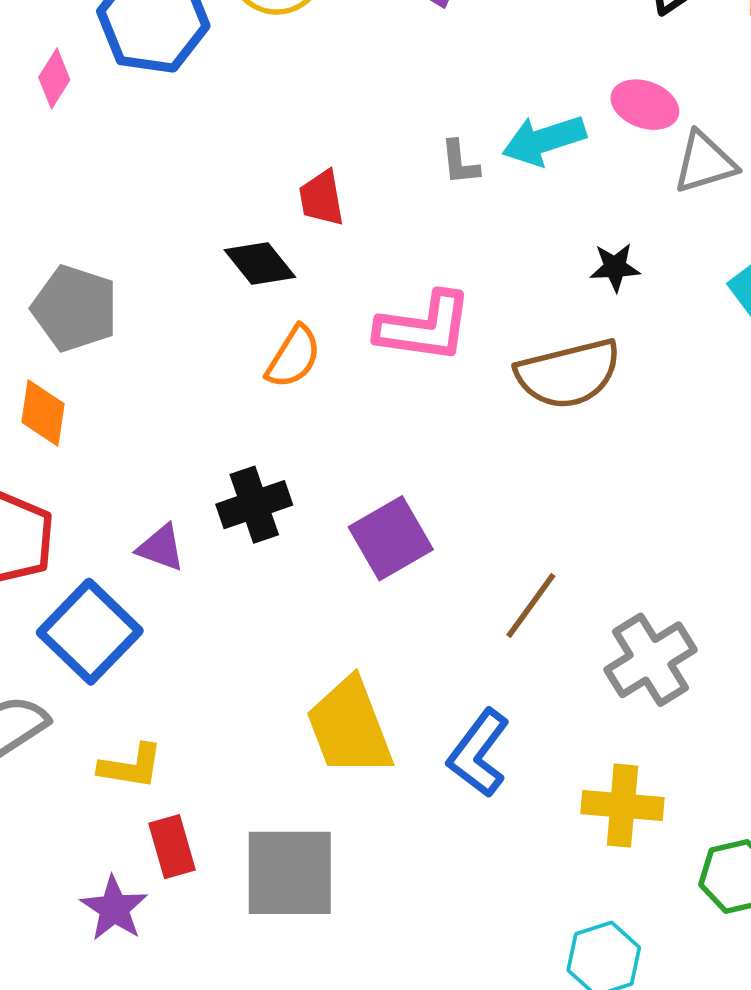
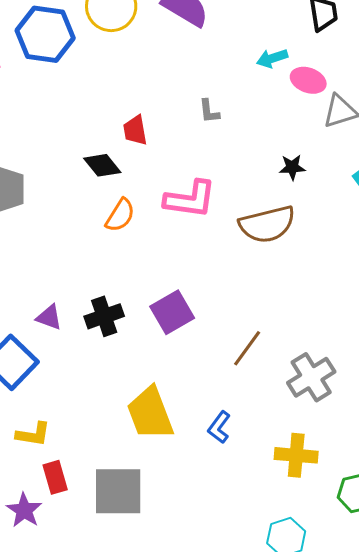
cyan arrow: (544, 140) -> (272, 58), moved, size x0.7
black cross: (254, 505) -> (104, 316), moved
blue L-shape: (479, 753) -> (219, 427), size x0.7

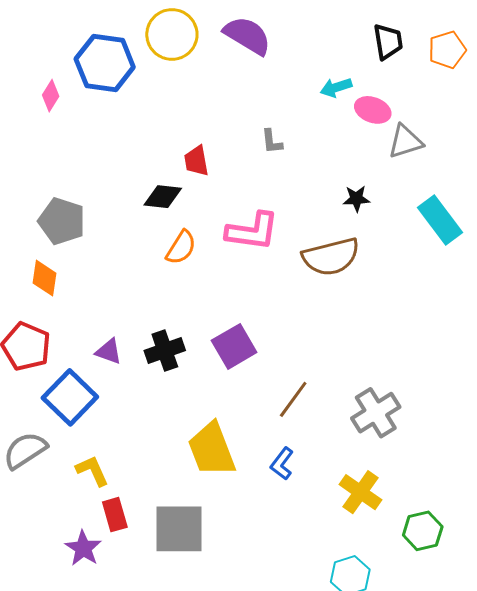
black diamond: (102, 165) -> (163, 197), turned -45
brown line: (247, 348) -> (293, 399), moved
yellow L-shape: (33, 434) -> (92, 471), turned -123
yellow cross: (296, 455) -> (360, 492), turned 30

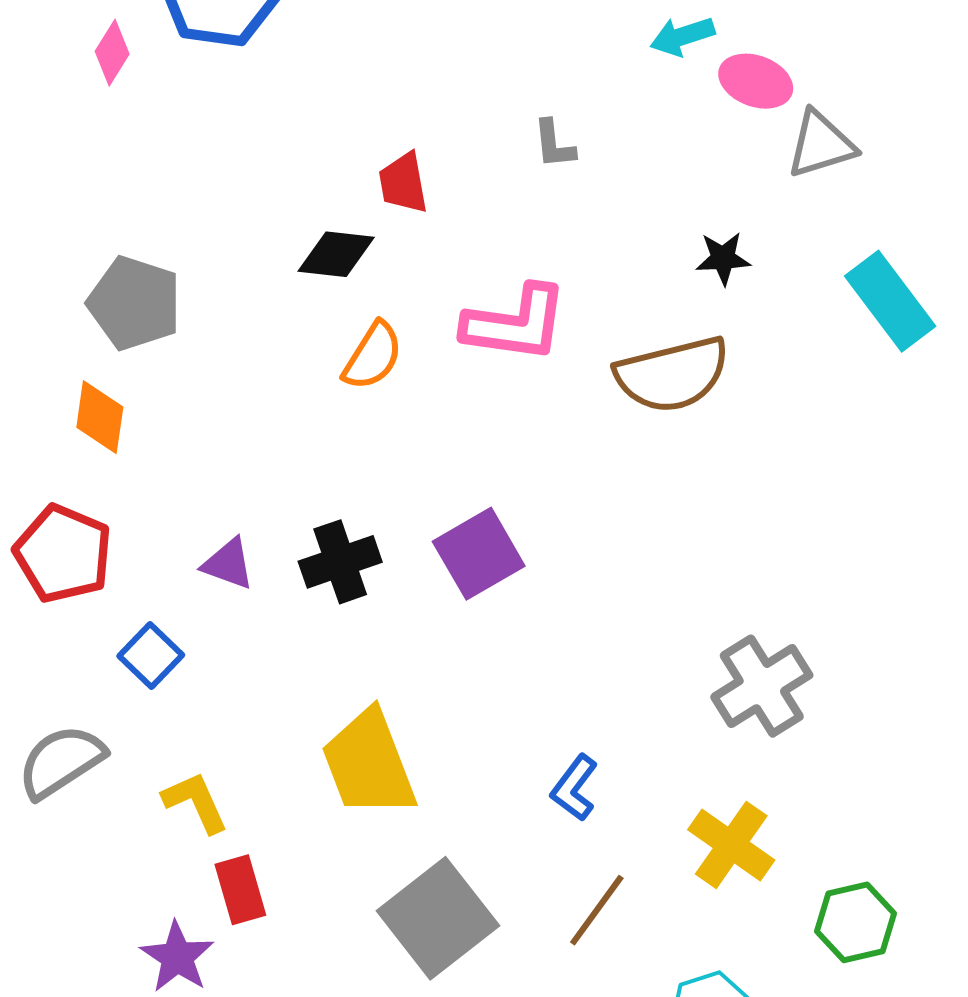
blue square: (70, 397) -> (151, 656), size x0.6
brown line: (293, 399) -> (597, 910), moved
yellow trapezoid: (212, 449) -> (369, 763), moved
gray square: (179, 529) -> (438, 918), moved, turned -38

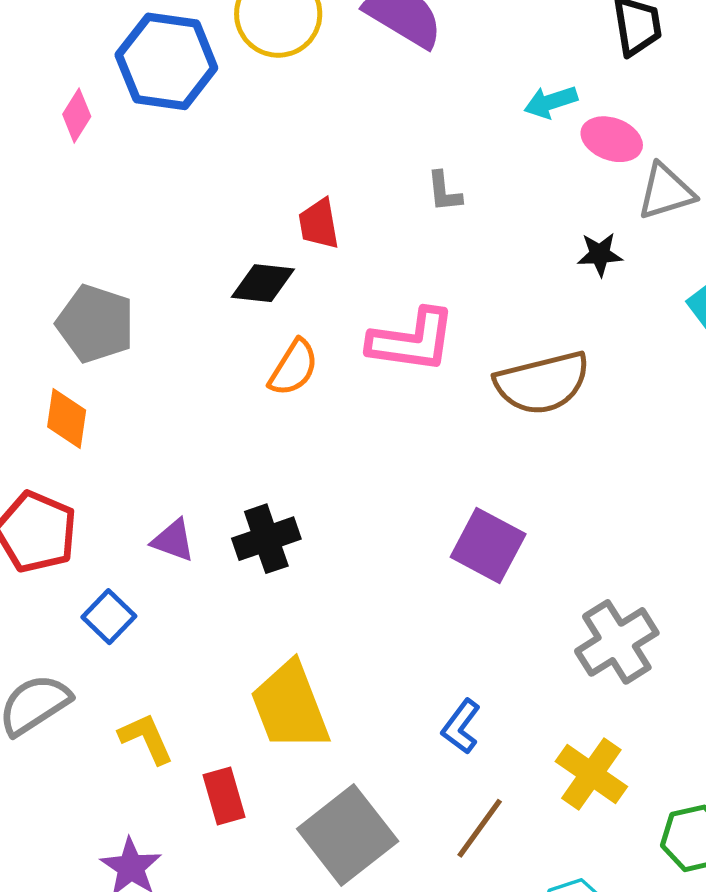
black star: (723, 258) -> (600, 254), moved
purple square: (479, 554) -> (488, 545), moved, turned -32
red rectangle: (240, 890) -> (224, 796), moved

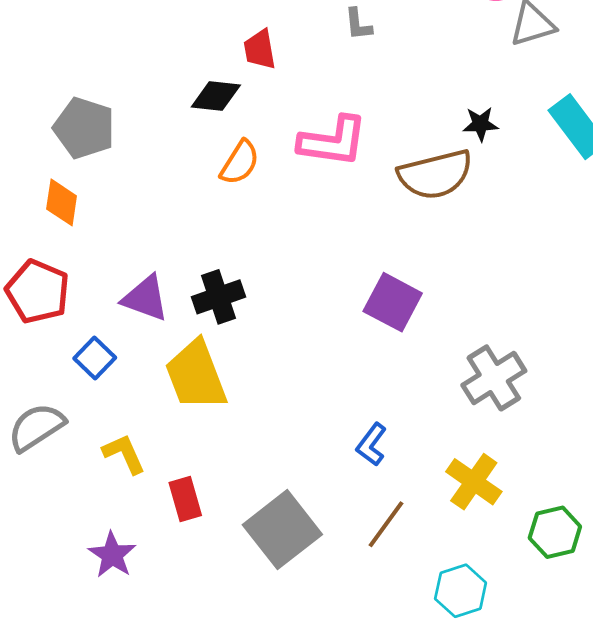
black star: (600, 254) -> (480, 124), moved
purple triangle: (173, 540) -> (145, 298), size x1.4
yellow trapezoid: (290, 706) -> (196, 375), moved

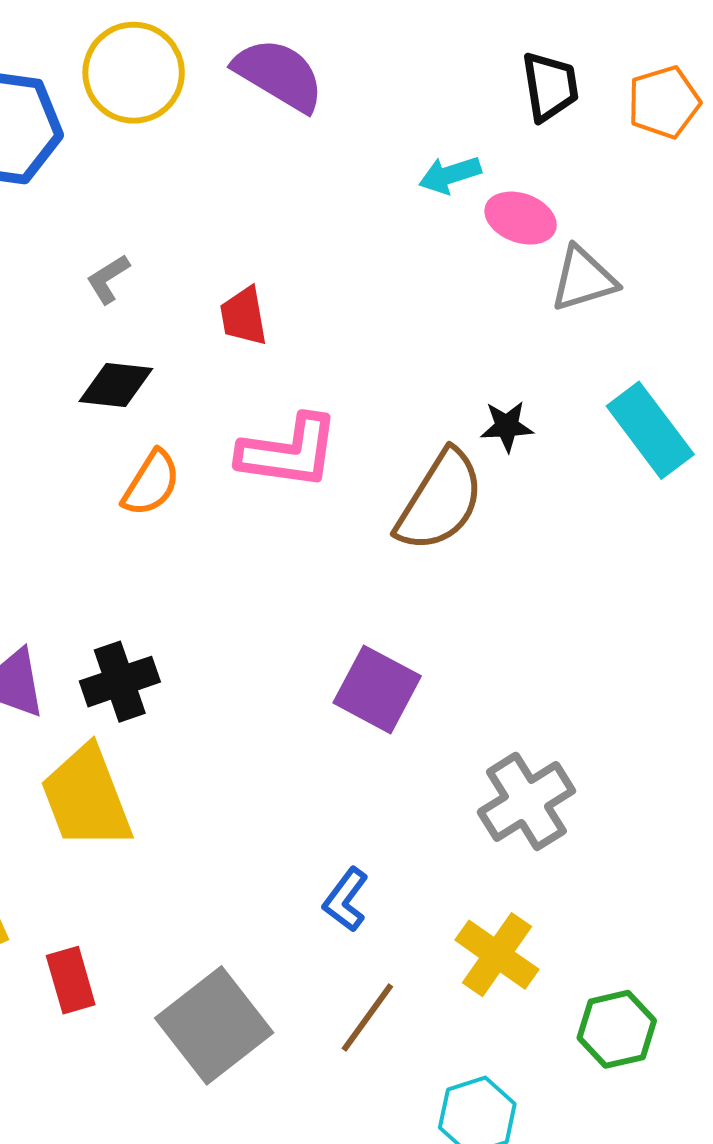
gray L-shape: (358, 24) -> (108, 279), moved, turned 64
red trapezoid: (260, 50) -> (244, 316), moved
brown semicircle: (435, 175) -> (440, 501), turned -44

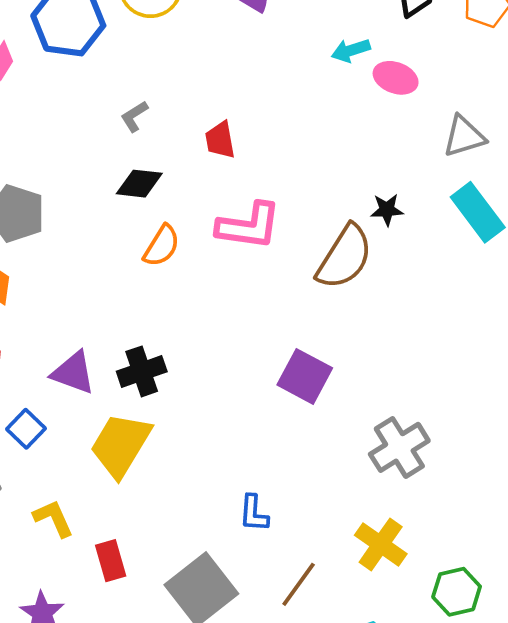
gray triangle: (583, 279) -> (464, 136), moved
yellow trapezoid: (86, 798) -> (121, 445), turned 52
blue L-shape: (346, 900) -> (254, 513), moved, turned -33

